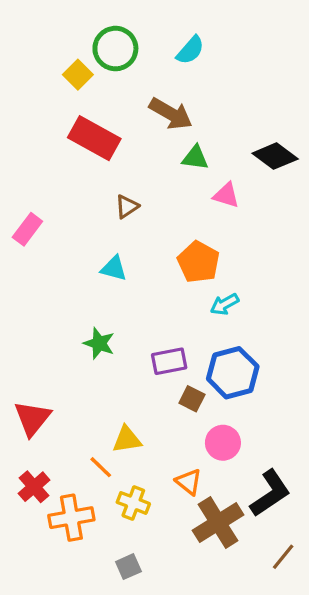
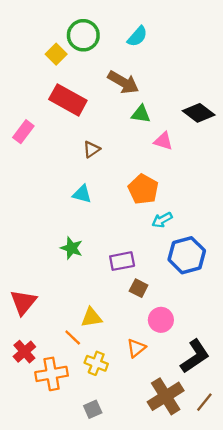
pink rectangle: (27, 229) -> (23, 132), moved
blue hexagon: (233, 373) -> (187, 255), moved
orange triangle: (189, 482) -> (136, 348), turned 42
brown cross: (218, 523) -> (166, 396), moved

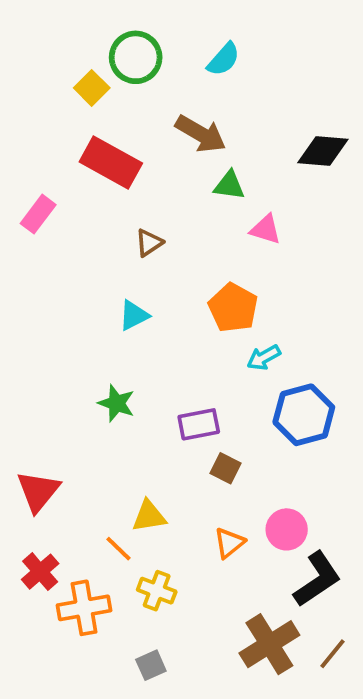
black diamond: (199, 113) -> (323, 151), moved, turned -32
cyan triangle: (82, 194) -> (134, 315), turned -42
pink circle: (161, 320) -> (287, 529), moved
orange triangle: (136, 348) -> (229, 543), moved

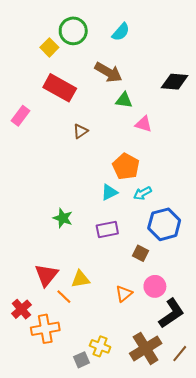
cyan triangle: (134, 315) -> (109, 192), moved
brown square: (225, 468) -> (140, 253), moved
red triangle: (38, 491) -> (46, 275), moved
yellow cross: (157, 591) -> (100, 346), moved

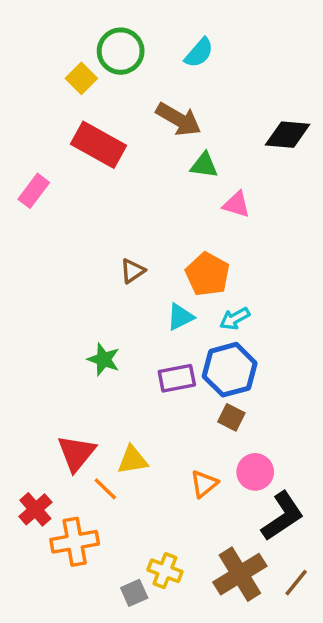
brown triangle: (80, 131) -> (133, 271), moved
blue hexagon: (164, 224) -> (230, 370), moved

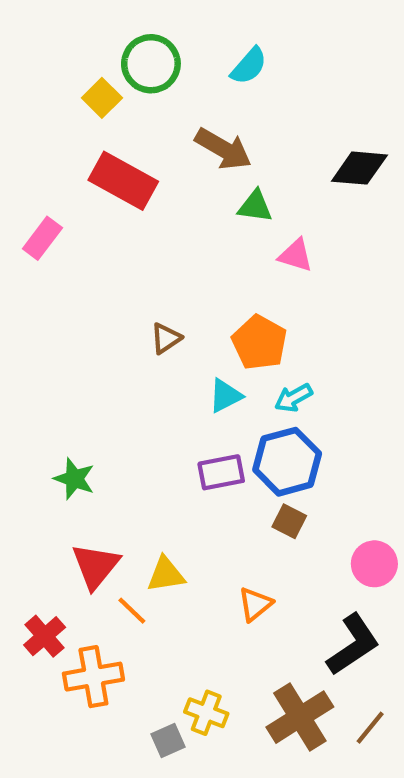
green star: (104, 359) -> (74, 479), moved
pink circle: (255, 472) -> (374, 564), moved

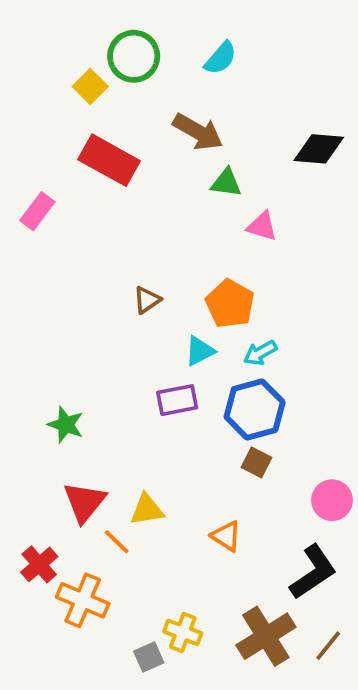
purple rectangle: (221, 472) -> (177, 400), moved
orange triangle: (255, 604) -> (226, 536), turned -48
orange cross: (93, 677) -> (83, 600), turned 33

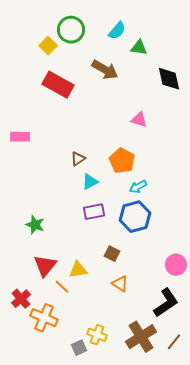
black diamond: (319, 149) -> (169, 79), turned 72
green triangle: (226, 183) -> (139, 48), moved
pink rectangle: (37, 211) -> (20, 137), moved, turned 54
cyan triangle: (200, 351) -> (90, 182), moved
brown square: (256, 462) -> (112, 254), moved

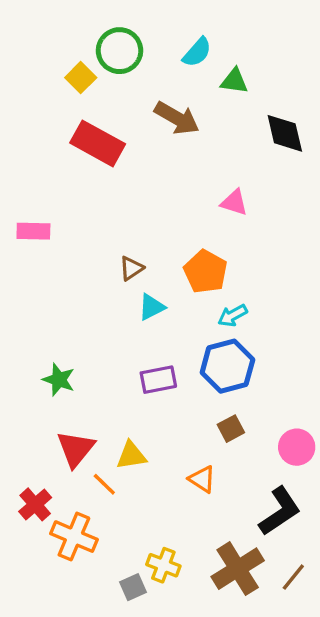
purple rectangle: (94, 212) -> (158, 380), moved
brown square: (112, 254) -> (231, 429), moved, turned 35

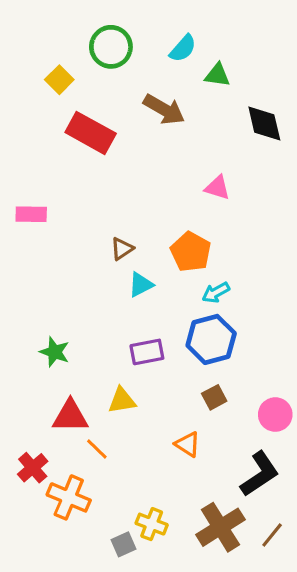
yellow square: (81, 78) -> (59, 80), moved
red triangle: (76, 449) -> (70, 416), turned 51
yellow triangle: (131, 456) -> (122, 400), moved

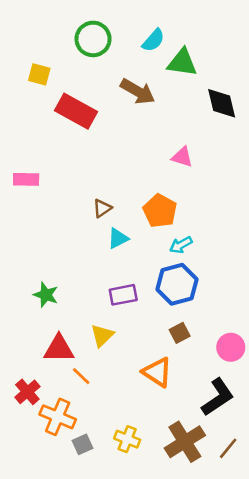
green triangle: (217, 75) -> (182, 63), size x1.4
yellow square: (59, 80) -> (39, 74), moved, turned -30
yellow triangle: (122, 400) -> (102, 335), turned -35
orange triangle: (188, 444) -> (157, 372), size x1.4
gray square: (123, 544) -> (83, 444), moved

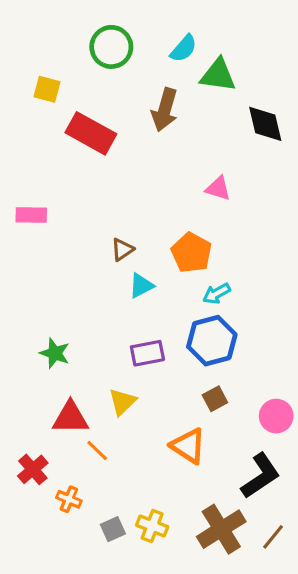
brown arrow: (138, 91) -> (165, 110), turned 76
orange cross: (58, 417) -> (69, 499), size x0.6
gray square: (83, 444) -> (113, 529), moved

